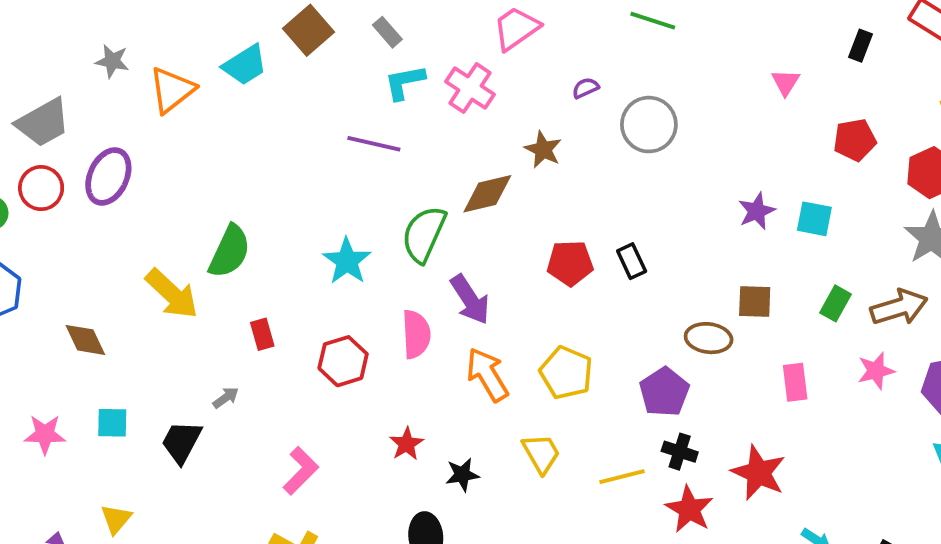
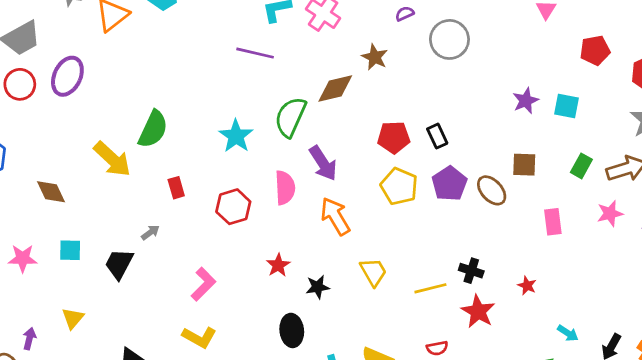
brown ellipse: (709, 338) -> (492, 190), turned 40
yellow pentagon: (566, 373) -> (399, 186), moved
purple pentagon: (664, 392) -> (449, 184), moved
red star: (759, 473) -> (527, 286), size x0.5

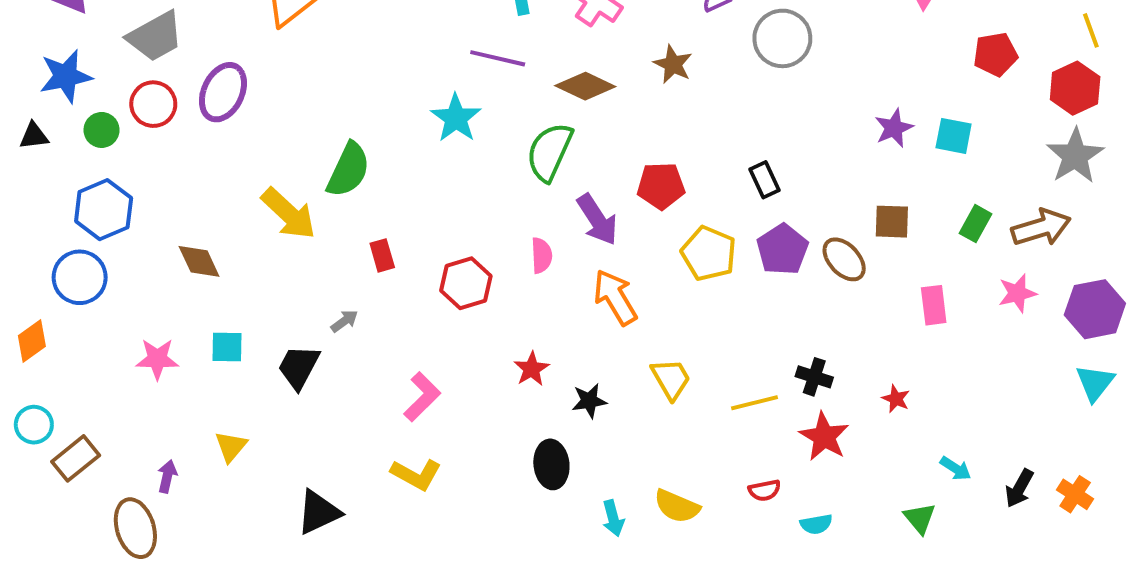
brown diamond: (335, 88) -> (585, 86), moved, turned 39
cyan star: (236, 136) -> (456, 118), moved
red pentagon: (394, 137) -> (661, 186), moved
pink semicircle: (285, 188) -> (541, 255), size x0.7

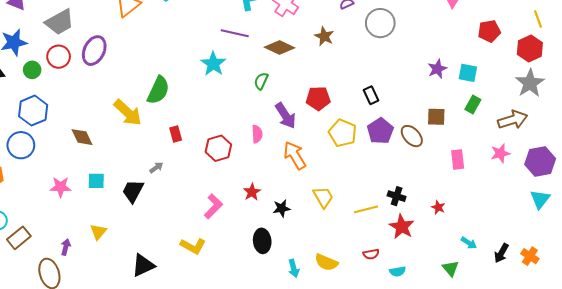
green semicircle: (549, 152) -> (261, 81), size x0.6
green rectangle: (975, 224) -> (473, 104), moved
pink L-shape: (422, 397) -> (213, 206), moved

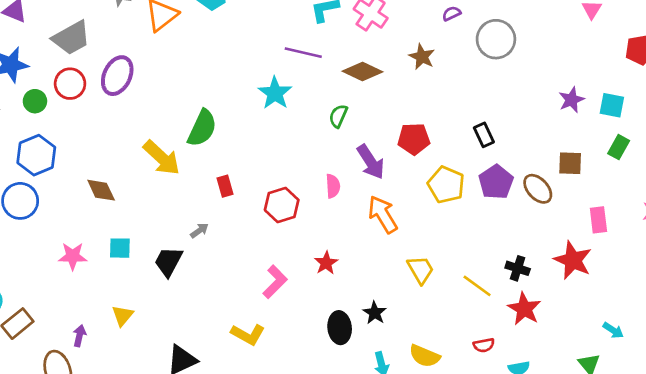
red star: (438, 207) -> (573, 260), moved, size x2.0
black star: (282, 208) -> (375, 313), moved, turned -30
yellow line: (366, 209) -> (477, 286), turned 50

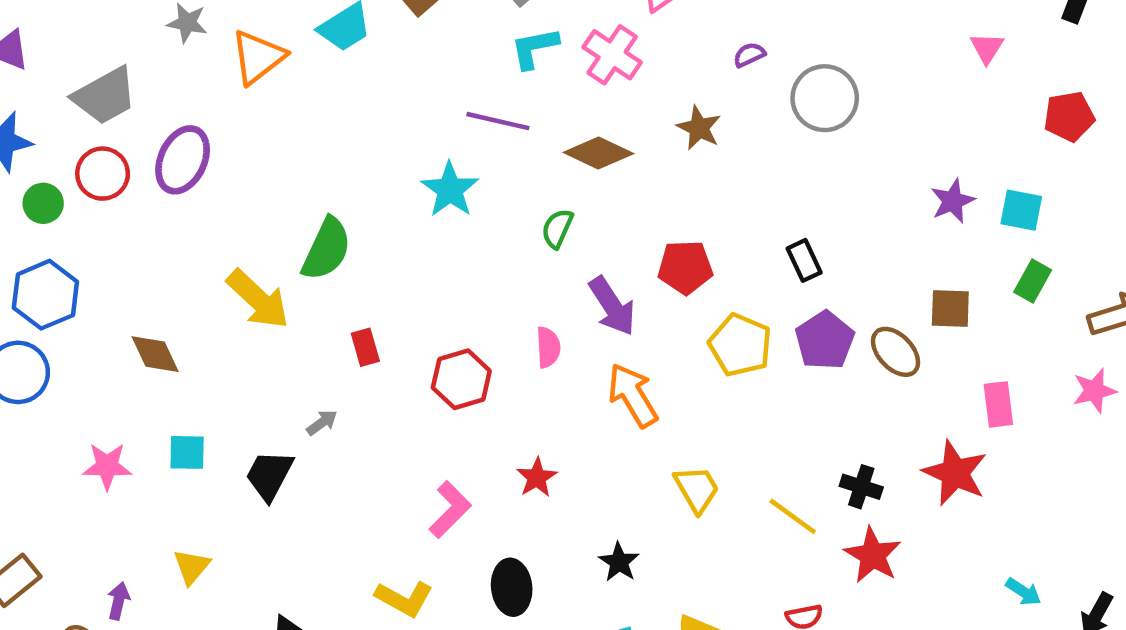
black ellipse: (340, 328) -> (512, 587), moved

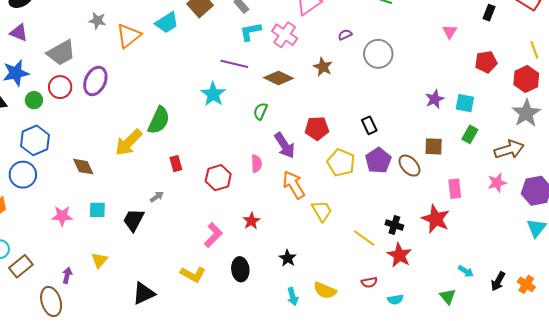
yellow arrow: (258, 299) -> (129, 142), turned 92
yellow trapezoid: (697, 489) -> (322, 211), moved

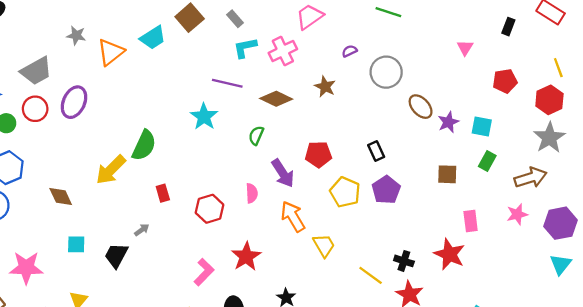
pink cross: (285, 35) -> (283, 51), turned 30
brown ellipse: (409, 166) -> (421, 107), moved
pink star: (62, 216) -> (26, 268), moved, size x1.4
red star: (251, 221) -> (246, 257), size x1.5

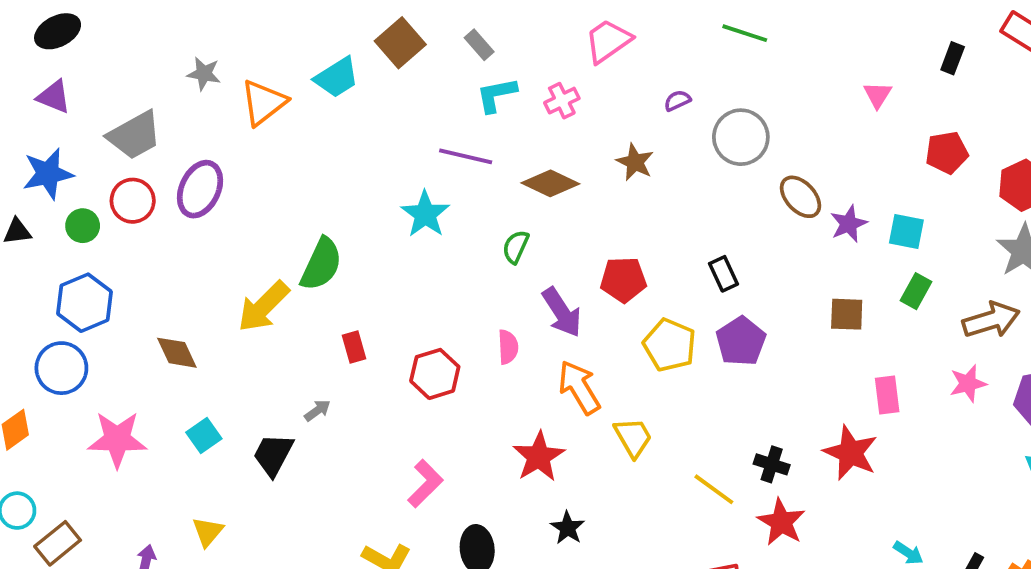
pink cross: (283, 51) -> (562, 101), size x0.7
cyan square: (76, 244) -> (204, 435), turned -36
red star: (246, 257) -> (539, 457), moved
pink star: (26, 268) -> (117, 439), moved

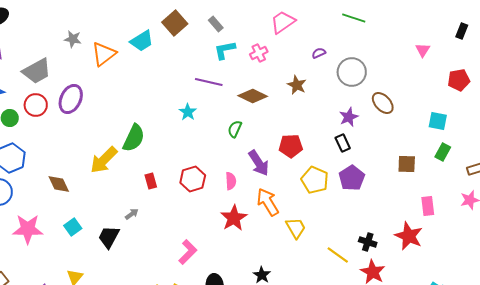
cyan star: (425, 214) -> (188, 112), size x0.7
purple star: (849, 224) -> (349, 117), moved
red hexagon: (435, 374) -> (193, 179), moved
red star: (539, 457) -> (234, 218), moved

